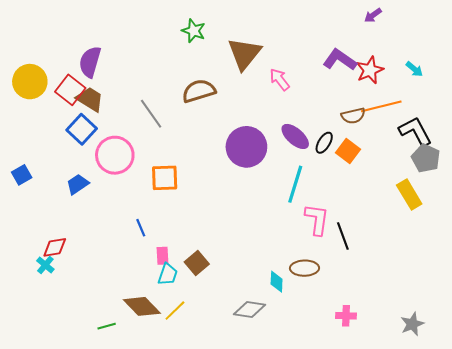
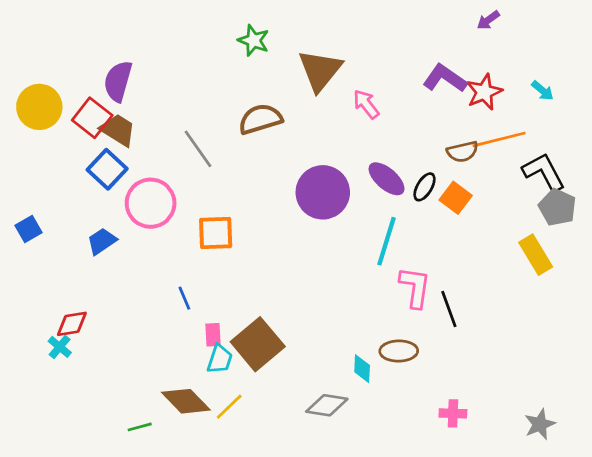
brown square: (197, 263) -> (258, 344), size x1.6

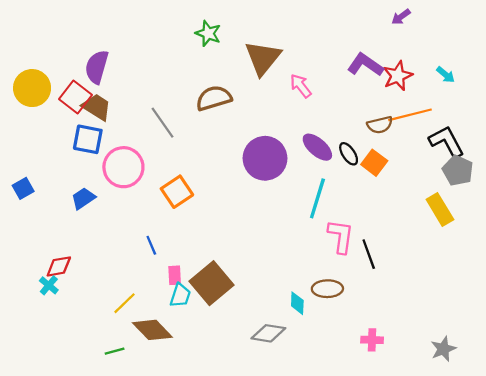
blue square: (107, 169) -> (88, 139), turned -32
black ellipse: (424, 187) -> (349, 154), turned -65
orange square: (216, 233) -> (177, 192), turned -32
yellow line: (229, 407) -> (125, 303), moved

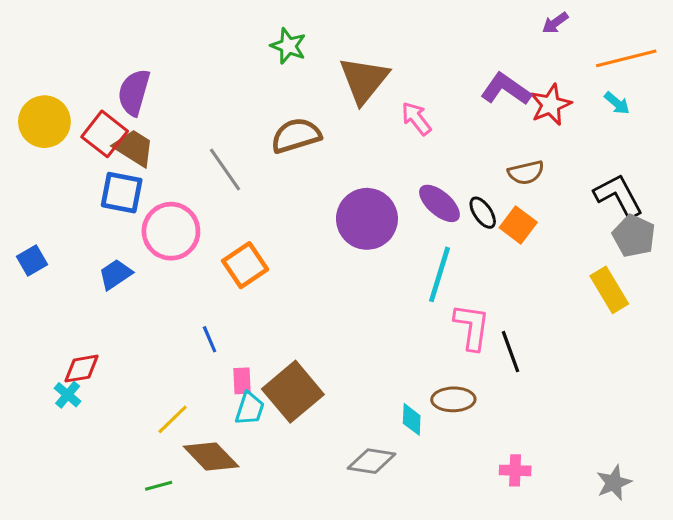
orange line: (410, 115) -> (626, 58), moved

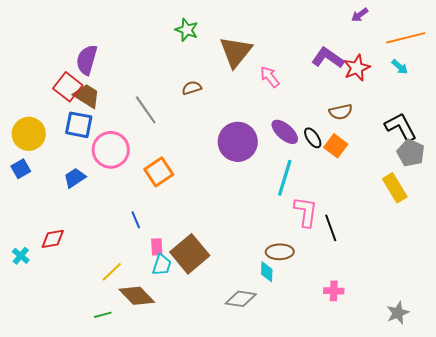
yellow circle: (44, 122) -> (29, 134), moved
brown semicircle: (296, 136) -> (192, 88), size x0.6
cyan cross: (68, 395) -> (21, 256), moved
brown ellipse: (453, 399) -> (280, 252), moved
pink cross: (515, 470) -> (334, 291), moved

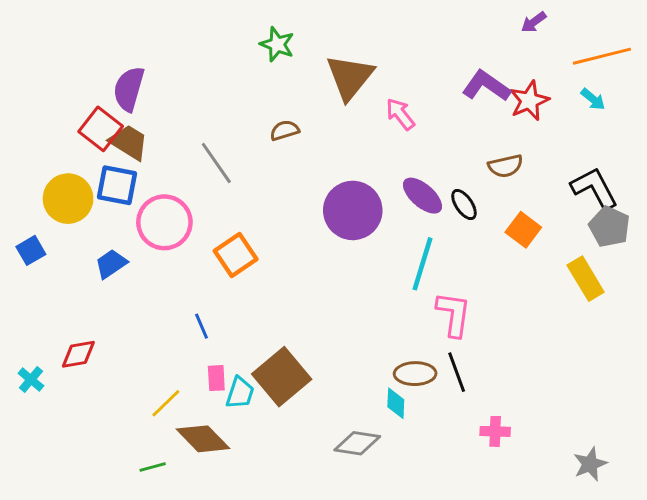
yellow circle: (29, 134) -> (68, 199), moved
orange square: (336, 146) -> (523, 230), moved
black line: (331, 228) -> (457, 372), moved
pink rectangle: (157, 247) -> (216, 378), moved

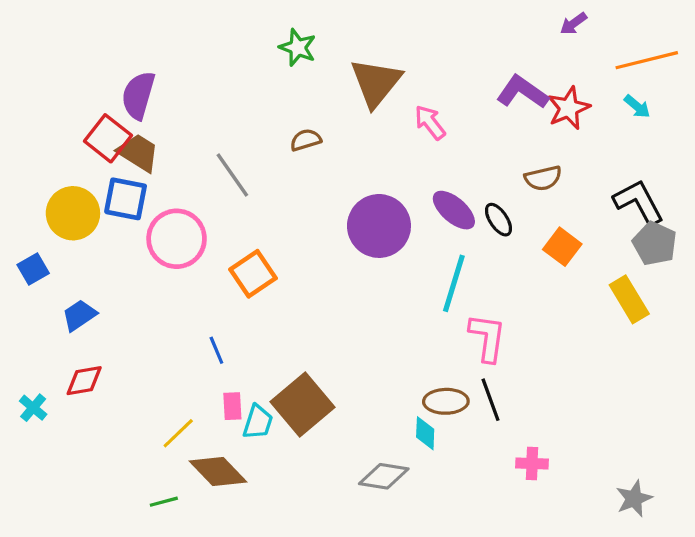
blue trapezoid: (111, 264) -> (79, 315), moved

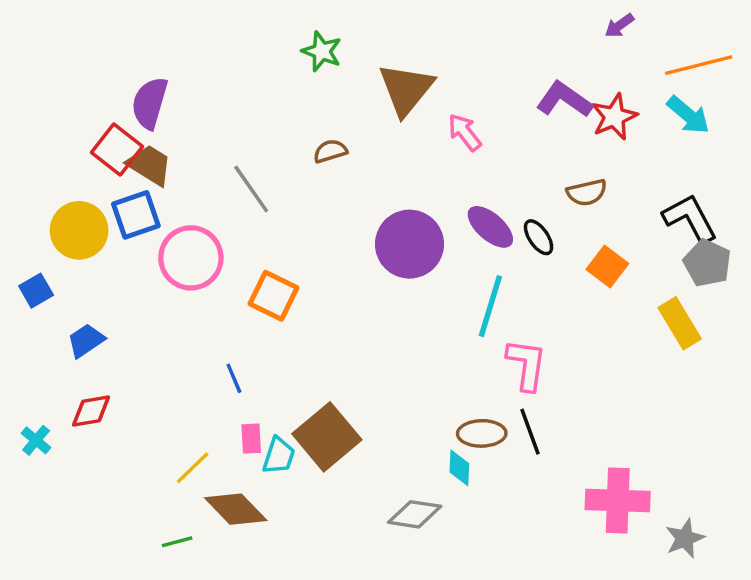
cyan arrow: (637, 106) -> (688, 115), size x1.5
blue square: (126, 199) -> (136, 215), turned -30
orange square: (253, 274) -> (274, 296), turned -30
pink cross: (532, 463) -> (618, 501), moved, size x1.8

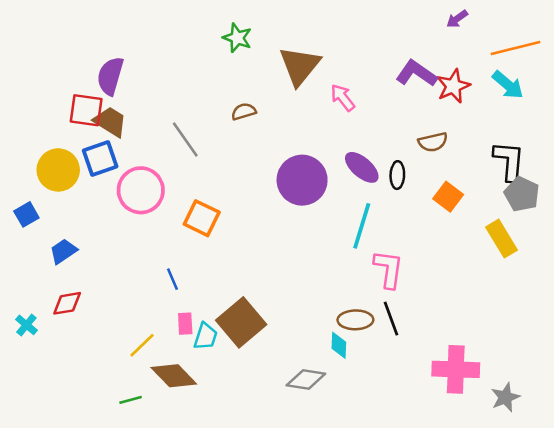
red square: (117, 149) -> (86, 110), turned -30
black L-shape: (690, 218) -> (509, 161), turned 33
black ellipse: (539, 237) -> (397, 175), turned 36

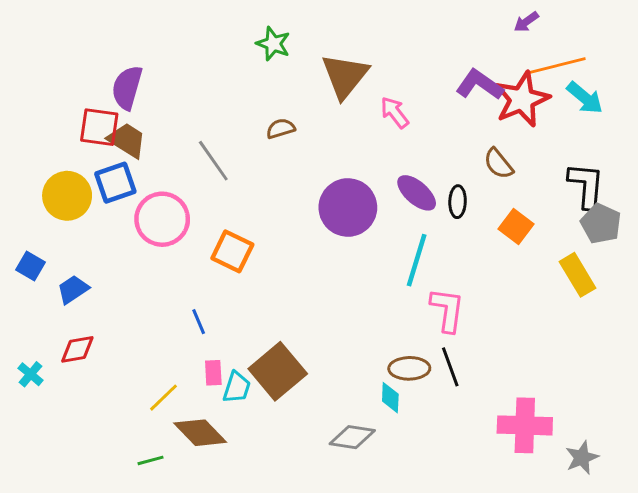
orange line: (515, 48) -> (557, 66), moved
red star: (453, 86) -> (522, 99), size x1.4
brown semicircle: (433, 142) -> (498, 164), turned 64
blue square: (26, 214) -> (31, 266), moved, turned -30

